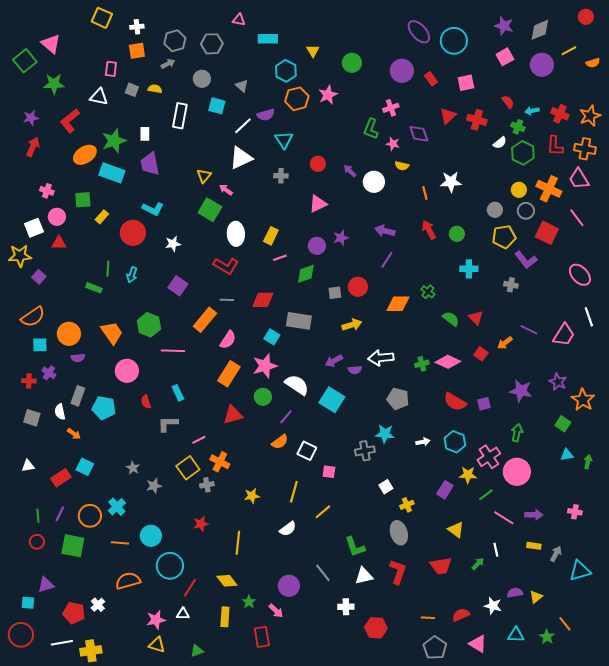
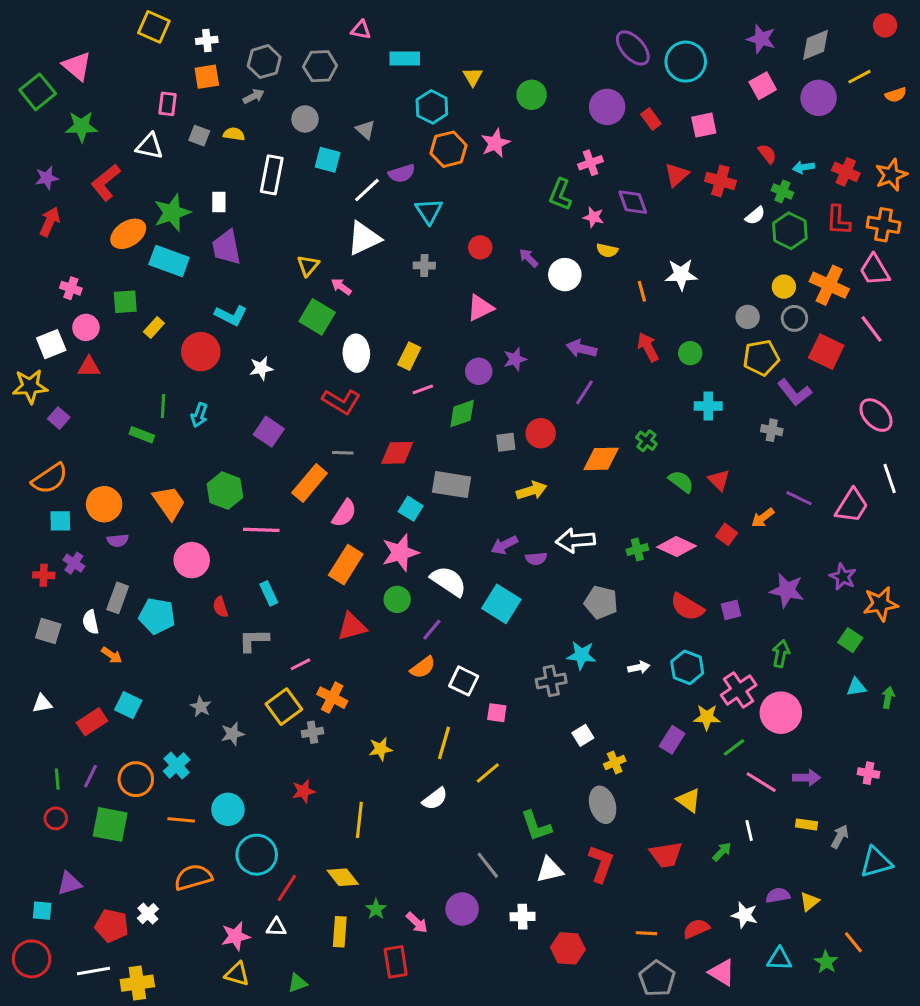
orange star: (583, 400) -> (881, 604), turned 30
purple circle: (289, 586) -> (462, 909), moved

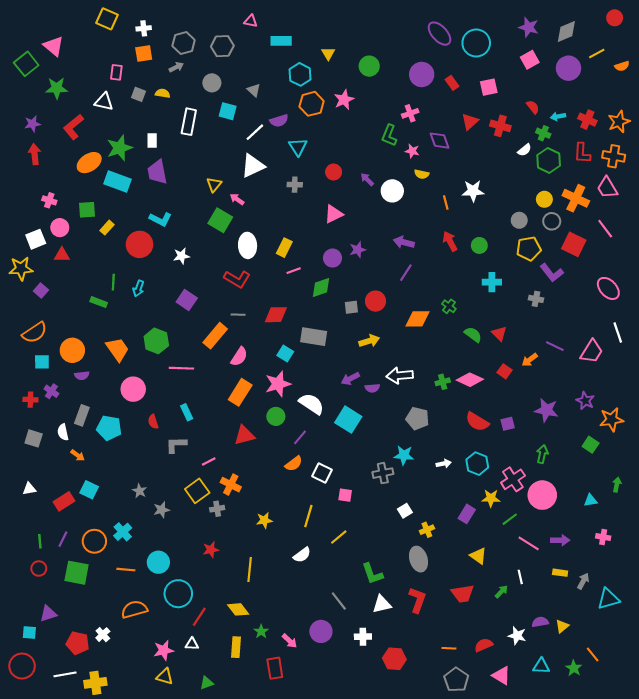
red arrow: (50, 222) -> (35, 154), turned -30
cyan triangle: (856, 687) -> (591, 500), moved

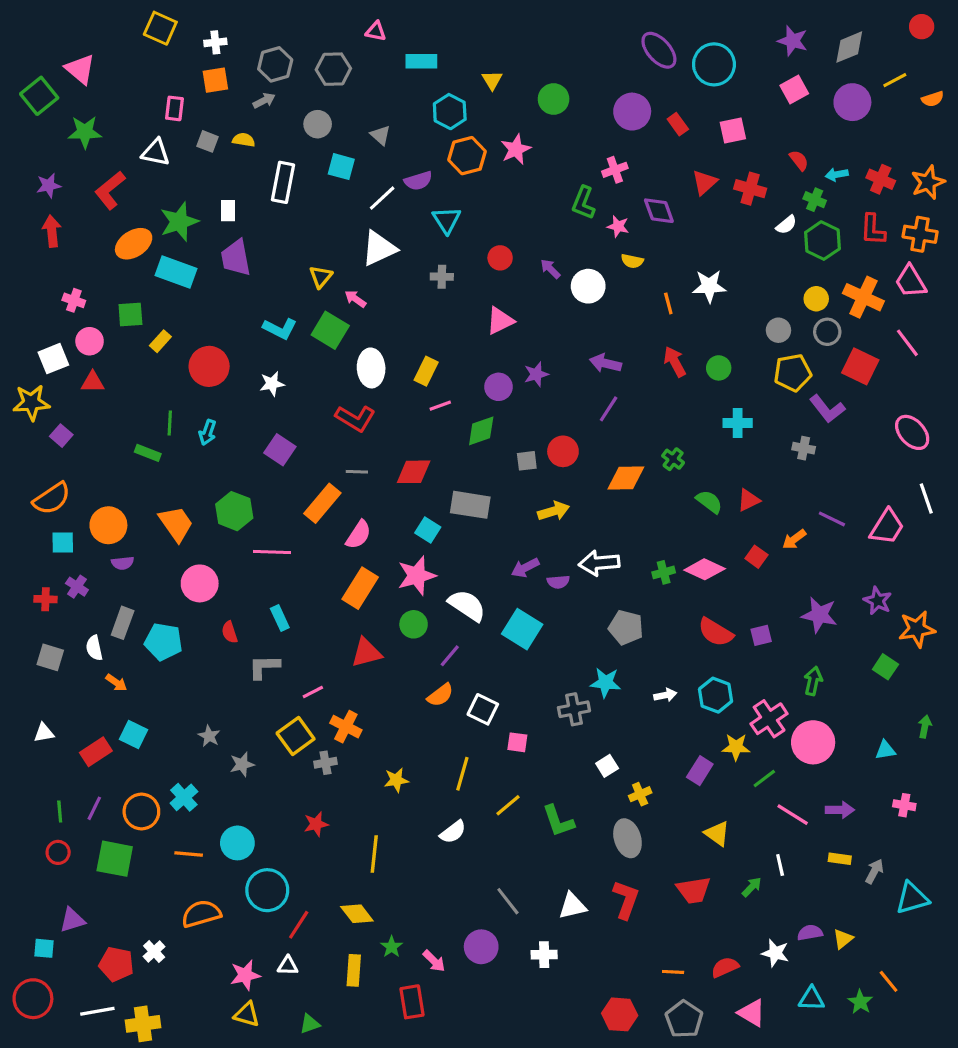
cyan L-shape: (160, 219) -> (280, 329), moved
red triangle: (499, 334) -> (749, 500), turned 49
green L-shape: (372, 574) -> (558, 821), moved
red hexagon: (394, 659) -> (620, 1014), moved

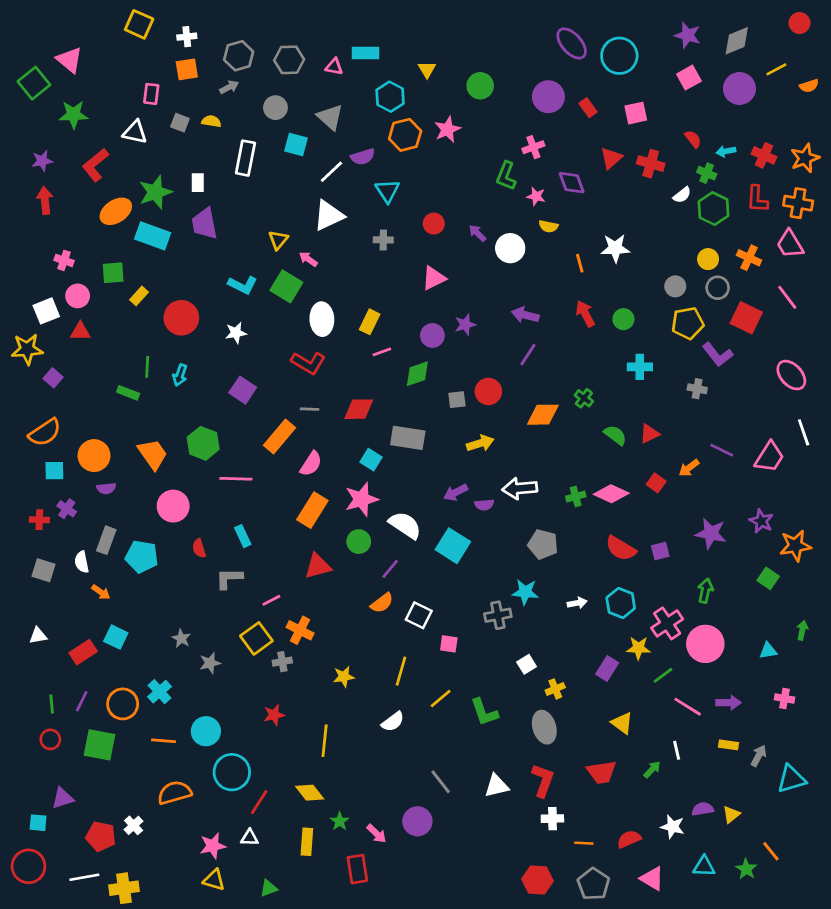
pink triangle: (376, 31) -> (334, 67), moved
gray triangle: (381, 135) -> (330, 117), size x1.5
orange cross: (863, 297) -> (749, 258), size x0.7
white cross: (544, 955) -> (552, 819), moved

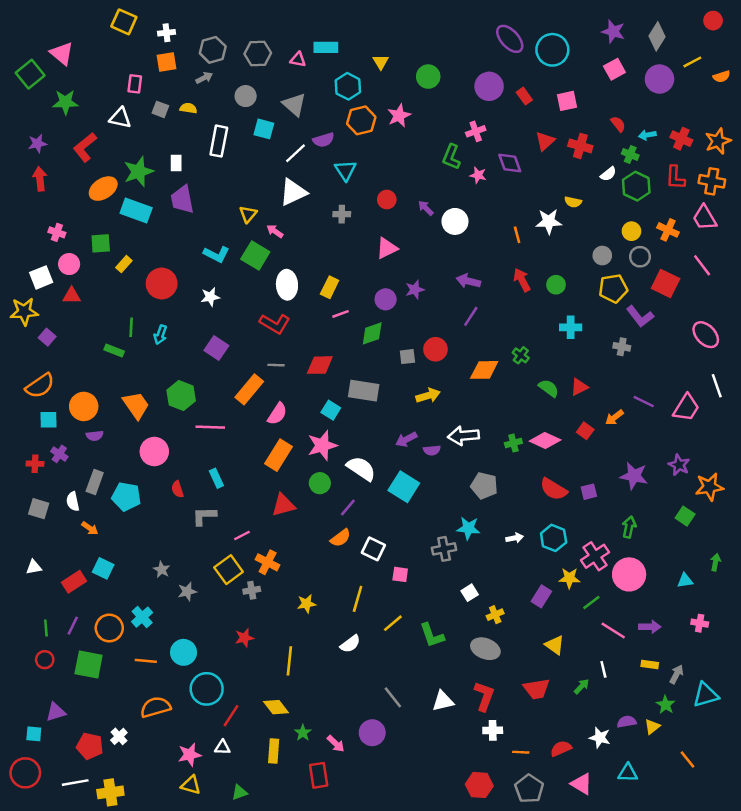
gray diamond: (737, 41) -> (657, 36), turned -36
yellow semicircle: (548, 226) -> (573, 202), moved
gray ellipse: (544, 727) -> (485, 649), turned -52
green star: (746, 869) -> (666, 705), moved

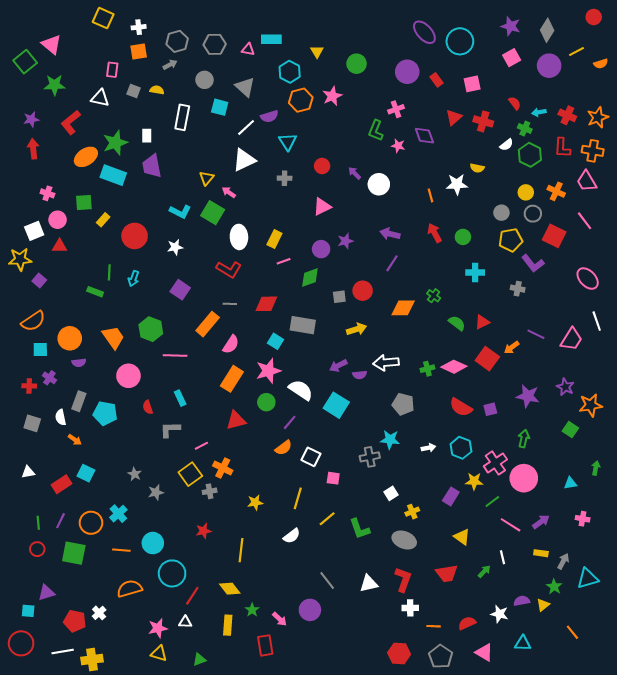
red square: (585, 431) -> (487, 359), size x1.6
purple arrow: (650, 627) -> (541, 522), turned -36

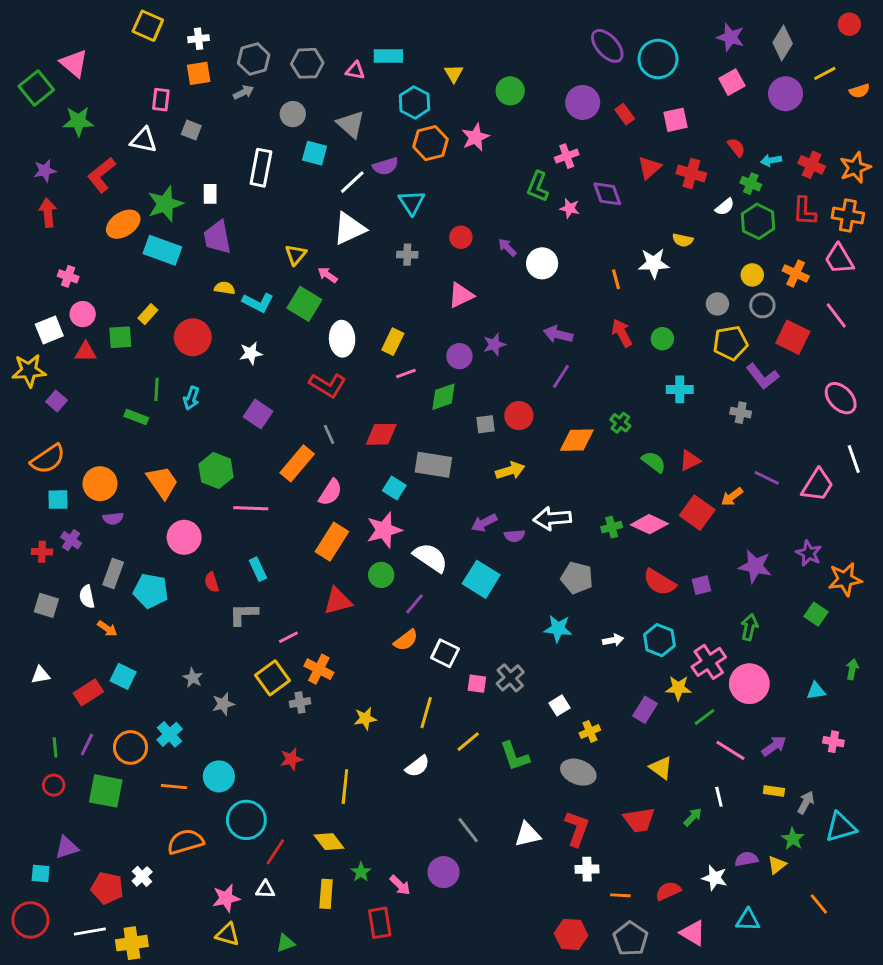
yellow semicircle: (157, 90) -> (225, 288), moved
green square: (84, 202) -> (120, 337), moved
gray line: (230, 304) -> (329, 434), turned 64
gray cross: (370, 457) -> (510, 678), moved, turned -30

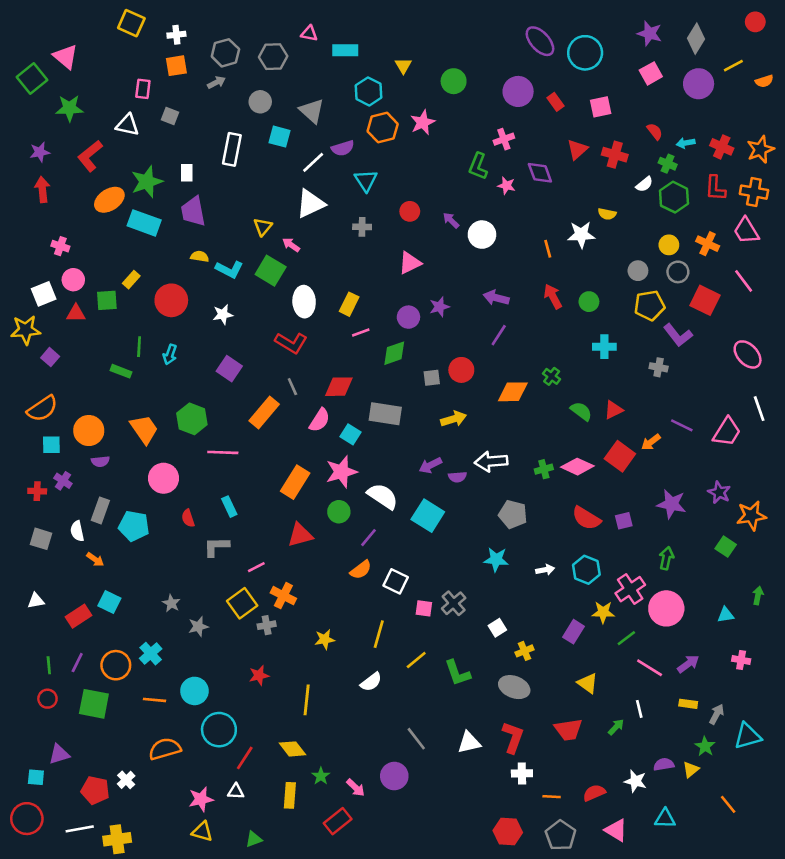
pink triangle: (355, 71) -> (309, 33), moved
pink semicircle: (330, 492) -> (320, 420), moved
red rectangle: (380, 923) -> (338, 821), turned 60

